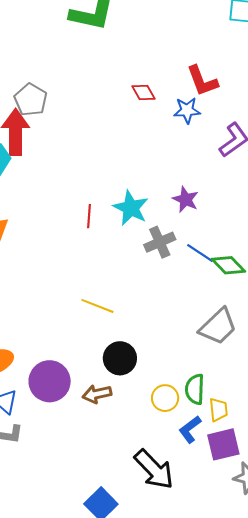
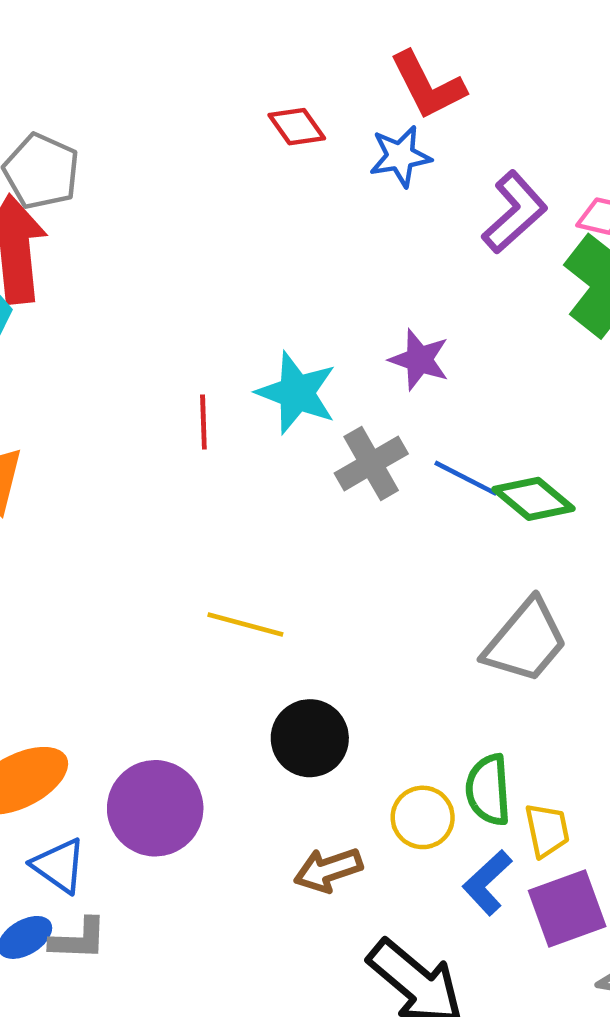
brown arrow: (97, 394) -> (328, 870), moved

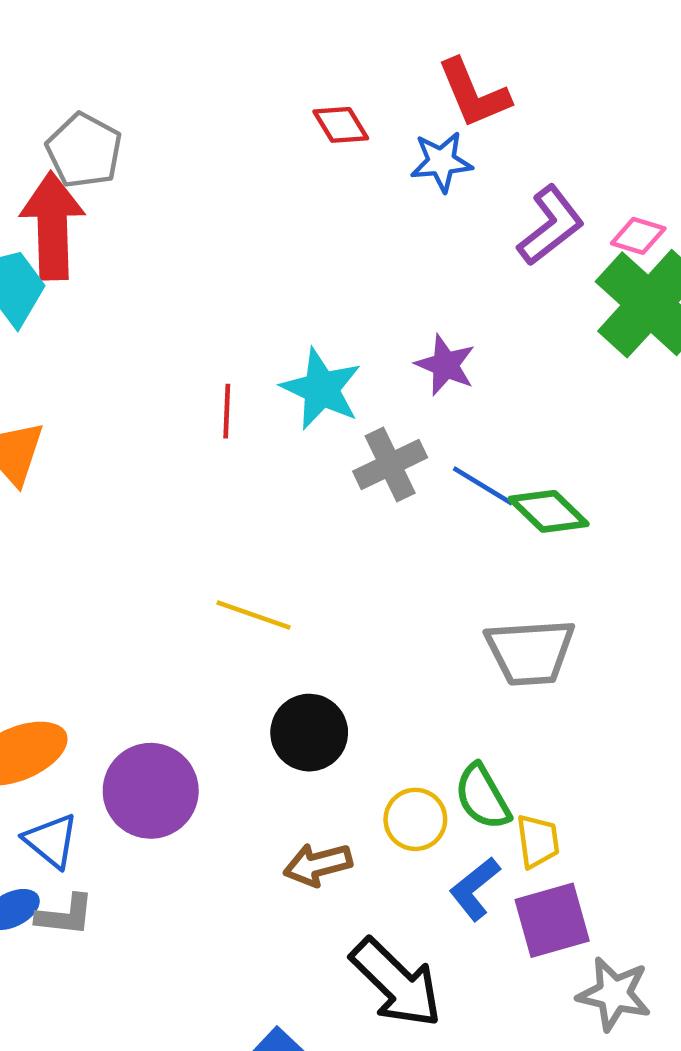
gray trapezoid: (525, 641) -> (530, 652), turned 42
green semicircle: (488, 790) -> (482, 797), turned -30

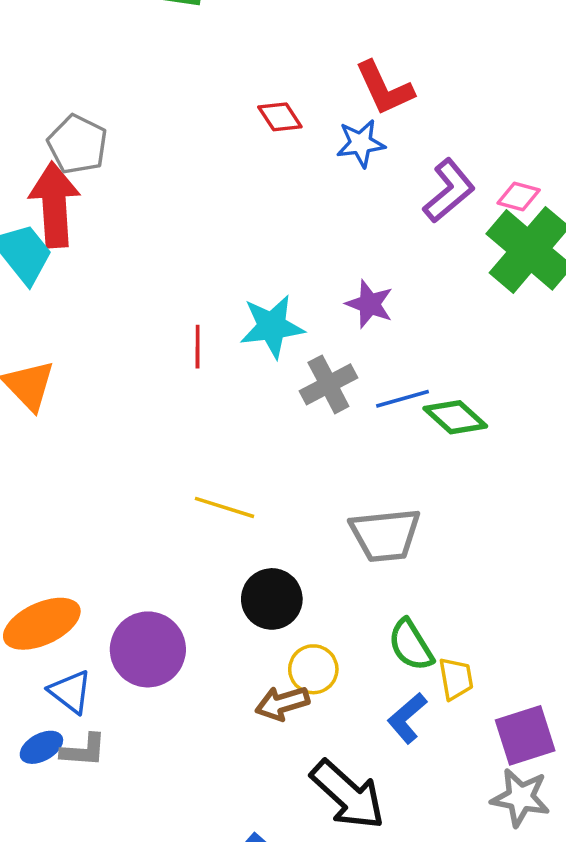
cyan star: (321, 389) -> (272, 327), turned -30
blue line: (483, 486) -> (403, 399), turned -45
gray trapezoid: (530, 652) -> (385, 535), moved
yellow circle: (415, 819) -> (313, 669), moved
purple square: (552, 920) -> (525, 735), moved

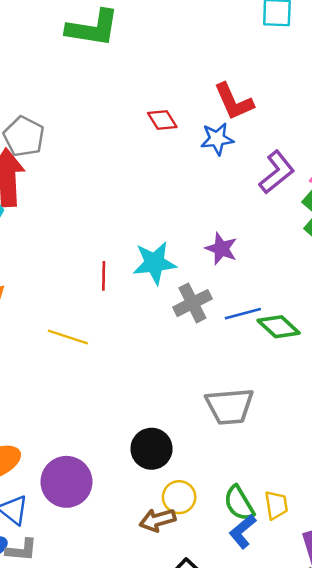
yellow line: (225, 507) -> (68, 337), moved
green semicircle: (411, 645) -> (239, 503), moved

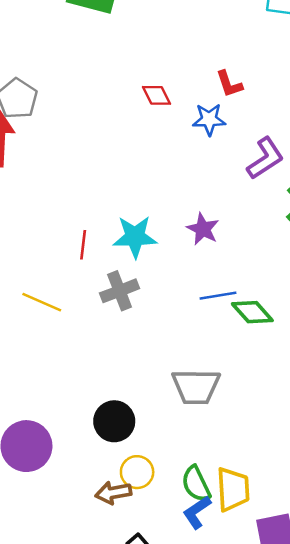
red L-shape: (234, 102) -> (229, 84), size x0.7
gray cross: (192, 303) -> (120, 291), moved
yellow trapezoid: (276, 505) -> (233, 489), size x1.5

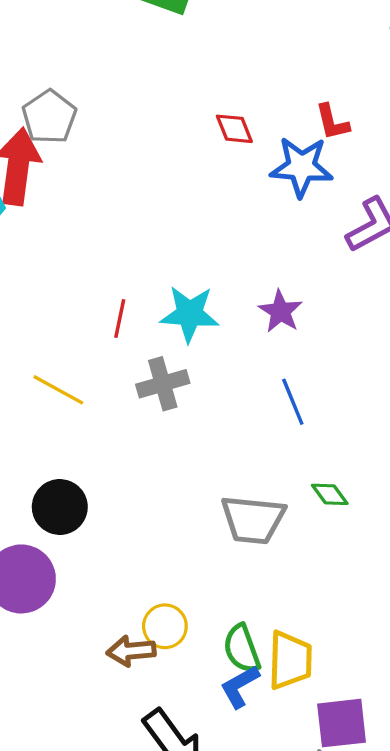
blue star: (209, 119) -> (301, 167), size x1.4
blue line: (218, 296) -> (293, 402), turned 72
green diamond: (252, 312) -> (330, 494), moved, size x0.7
black circle: (114, 421) -> (60, 507), moved

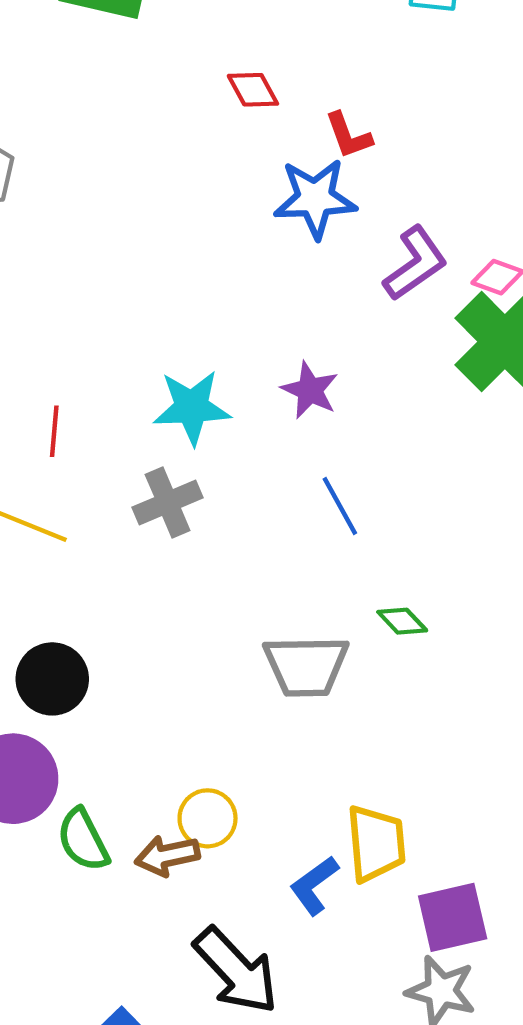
red diamond: (234, 129) -> (253, 90), moved
red line: (120, 318) -> (54, 431), moved
green semicircle: (242, 649) -> (83, 840), moved

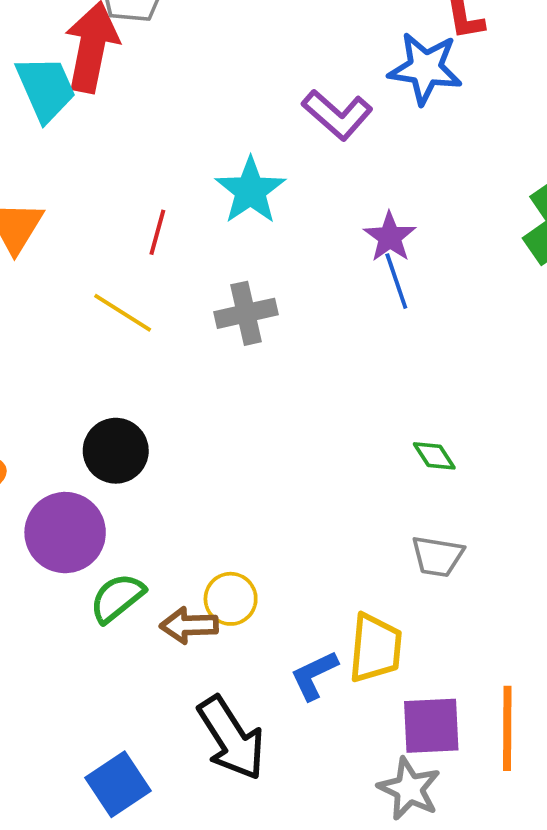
purple L-shape: (415, 263) -> (337, 115), moved, turned 66
cyan star: (192, 407) -> (250, 191), moved, turned 30
blue line: (340, 506) -> (396, 281), moved
gray trapezoid: (306, 666) -> (437, 556), moved, size x0.7
green semicircle: (83, 840) -> (117, 598), turned 68

